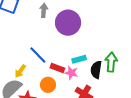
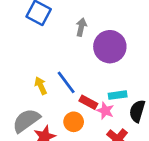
yellow arrow: (20, 71) -> (41, 86), moved, turned 112

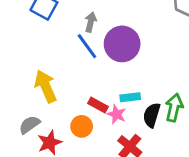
blue line: (66, 82) -> (87, 46), moved
yellow arrow: (41, 86) -> (46, 86), size x1.6
gray semicircle: (26, 121) -> (29, 125), size x0.7

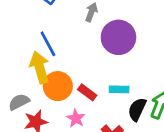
blue line: (87, 46) -> (48, 44), moved
pink star: (117, 114) -> (76, 118), moved
orange circle: (82, 126) -> (58, 86), moved, size x1.4

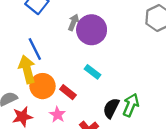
purple circle: (118, 37) -> (92, 30), moved
cyan rectangle: (119, 89) -> (93, 72), moved, turned 35

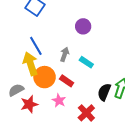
gray arrow: (74, 22) -> (65, 54), moved
purple circle: (92, 30) -> (83, 26), size x0.6

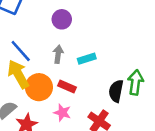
purple circle: (83, 26) -> (62, 19), moved
cyan rectangle: (86, 62) -> (87, 59), turned -40

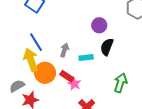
purple circle: (62, 19) -> (99, 25), moved
black semicircle: (116, 91) -> (107, 47), moved
pink star: (62, 113) -> (74, 84), moved

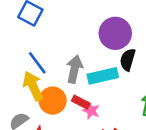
purple circle: (99, 25) -> (115, 33), size x1.6
gray arrow: (65, 50) -> (74, 69), size x1.5
cyan rectangle: (86, 57) -> (103, 76), size x1.6

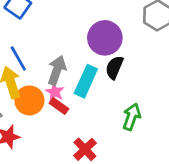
cyan rectangle: (103, 76) -> (86, 81), turned -60
pink star: (91, 111) -> (55, 92), moved

